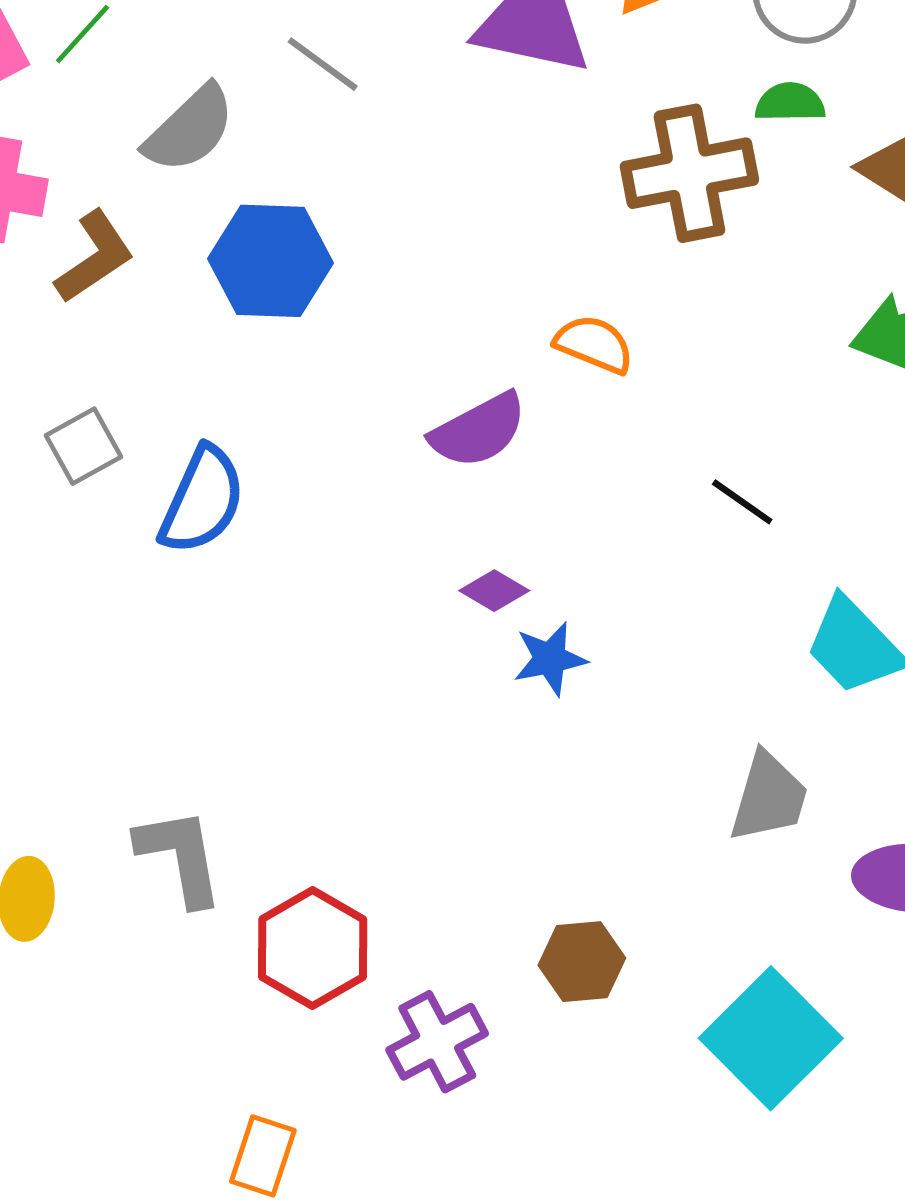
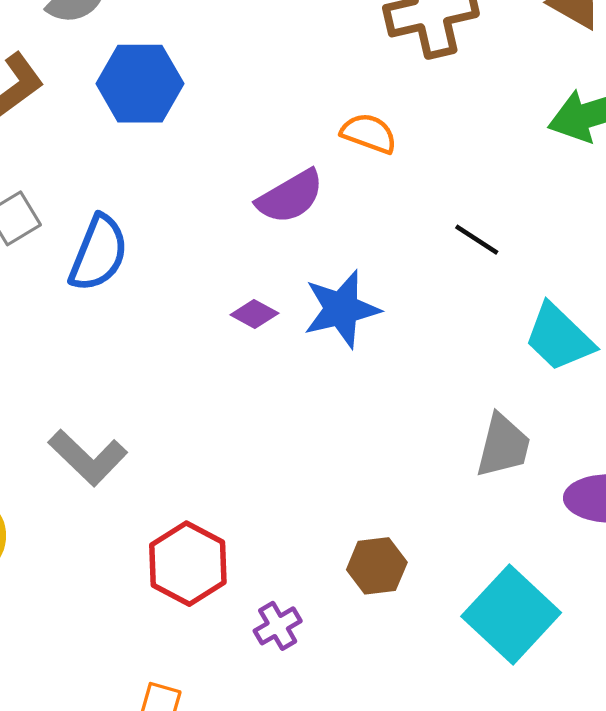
purple diamond: (494, 591) -> (254, 314), moved
blue star: (550, 659) -> (342, 309), moved, size x1.5
gray L-shape: (180, 856) -> (88, 458), moved, turned 146
purple cross: (437, 1042) -> (278, 626), size x0.7

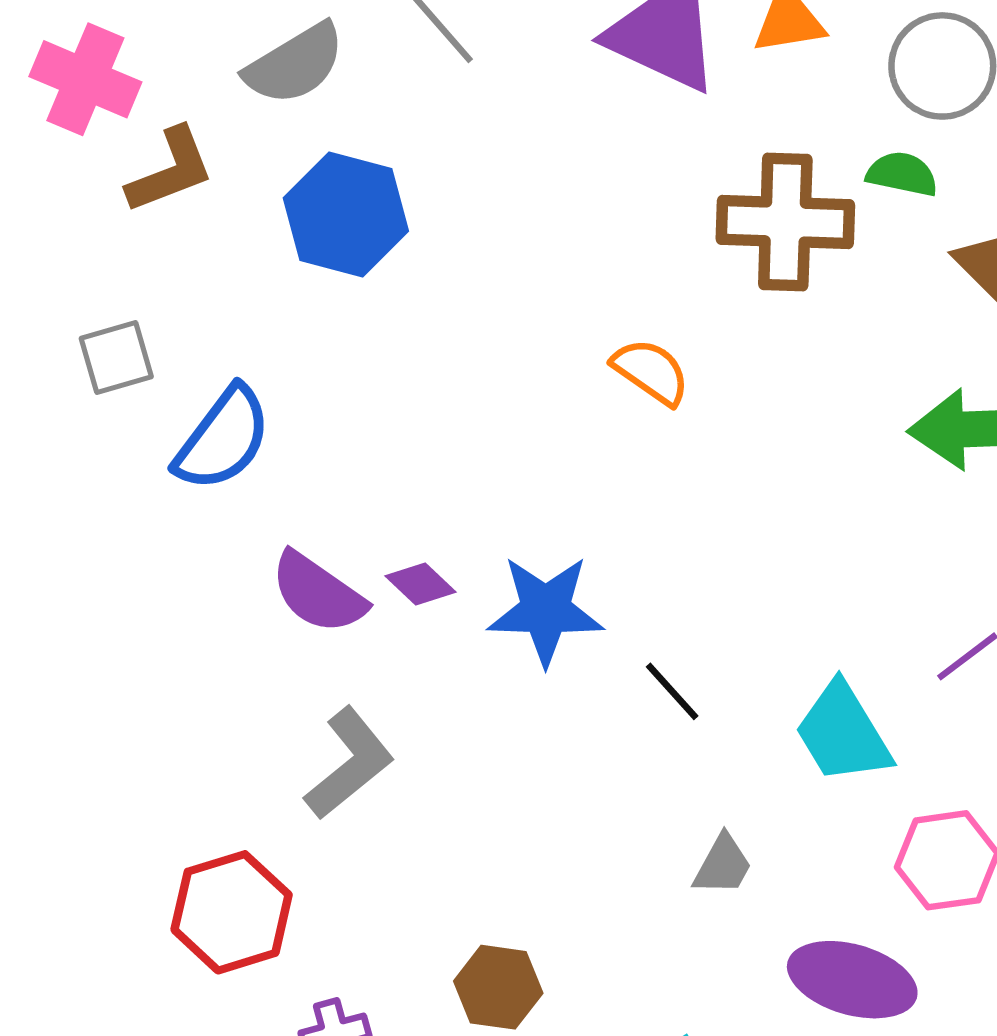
purple semicircle: (290, 197) -> (318, 593), moved, turned 50
black line: (477, 240) -> (672, 691), moved
gray trapezoid: (503, 446) -> (723, 865), size x0.7
gray L-shape: (88, 458) -> (349, 763), moved, turned -98

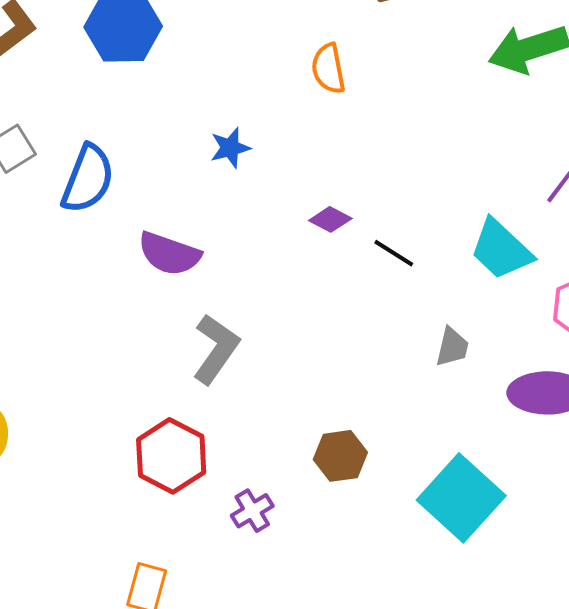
orange semicircle: (651, 372) -> (328, 69), turned -120
purple diamond: (420, 584) -> (330, 219), moved
blue star: (546, 610) -> (230, 148), moved, size x0.6

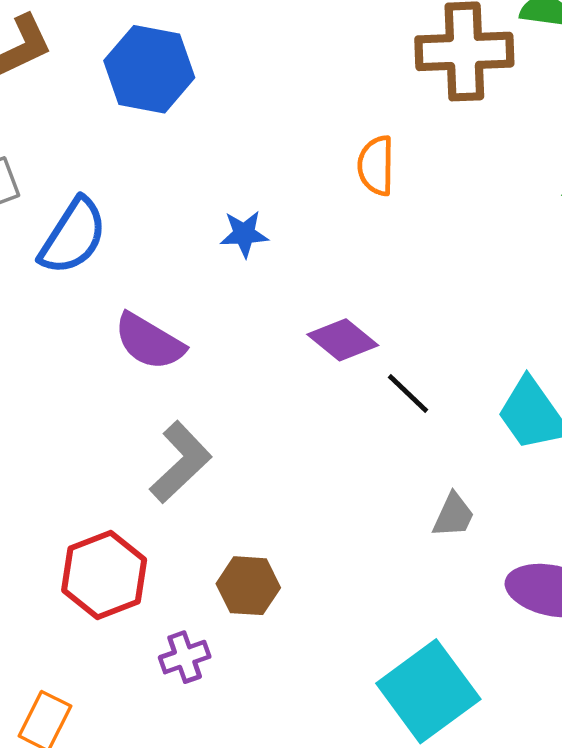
purple diamond: (330, 219) -> (343, 340), size x1.4
brown hexagon: (340, 456) -> (248, 586), moved

